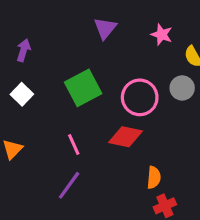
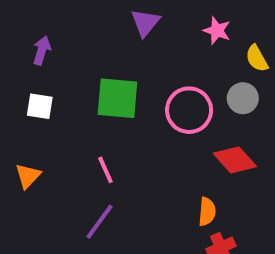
green square: (83, 88) -> (117, 98), turned 33
white square: (22, 94) -> (40, 106), turned -35
red diamond: (126, 137) -> (235, 160), moved, turned 36

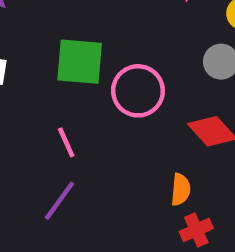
pink circle: (189, 110) -> (138, 91), moved

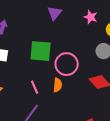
orange semicircle: (181, 190) -> (58, 85), moved

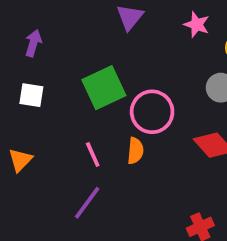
green square: (41, 51) -> (104, 88), turned -30

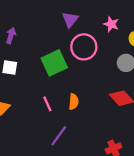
pink circle: (152, 112) -> (84, 47), moved
purple line: (87, 203) -> (59, 136), moved

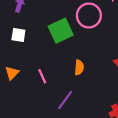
pink line: (47, 104) -> (42, 76), moved

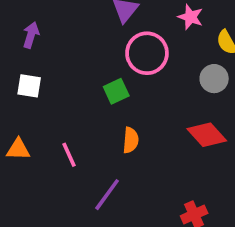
green square: (61, 31) -> (116, 91), moved, size x0.6
orange triangle: (12, 73) -> (18, 149), turned 48

